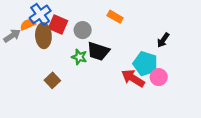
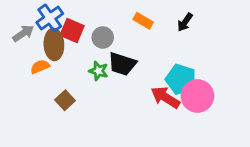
orange semicircle: (28, 24) -> (40, 67), moved
gray arrow: (12, 36) -> (23, 33), moved
black arrow: (163, 40) -> (185, 22), moved
pink circle: (159, 77) -> (197, 96), size x1.5

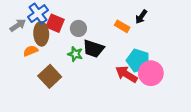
orange rectangle: (143, 21) -> (122, 26), moved
brown square: (65, 100) -> (50, 76), size x1.5

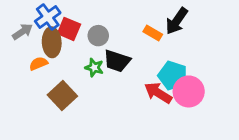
black arrow: (141, 17) -> (177, 21), size x1.5

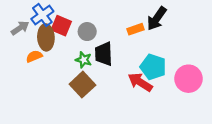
orange rectangle: (153, 33) -> (135, 29), turned -49
black trapezoid: (117, 61) -> (104, 54), turned 70
pink circle: (189, 91) -> (188, 79), moved
brown square: (62, 95) -> (82, 85), moved

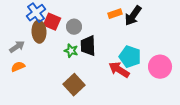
gray arrow: (20, 28) -> (17, 47), moved
orange rectangle: (135, 29) -> (115, 14), moved
orange semicircle: (34, 56) -> (18, 67), moved
brown square: (82, 85) -> (74, 85), moved

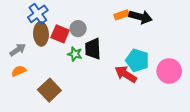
black arrow: (133, 16) -> (141, 17), turned -110
red square: (52, 22) -> (60, 34), moved
brown square: (74, 85) -> (49, 90), moved

